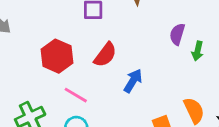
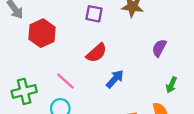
green arrow: (198, 51) -> (171, 85), moved
red hexagon: (57, 56) -> (42, 33), moved

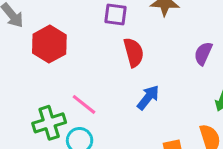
red semicircle: (96, 53) -> (134, 52), moved, turned -60
green cross: (24, 91) -> (49, 123), moved

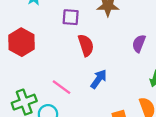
pink line: (84, 104) -> (61, 87), moved

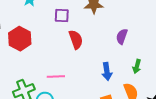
blue arrow: (99, 79) -> (107, 71), moved, turned 138
pink line: (61, 87) -> (56, 77), turned -36

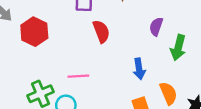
green arrow: (137, 66) -> (178, 48), moved, size x1.5

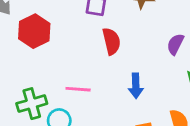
blue arrow: (139, 69) -> (136, 86), moved

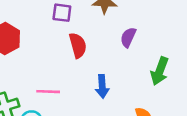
purple semicircle: (175, 44) -> (128, 37), moved

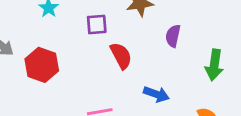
blue arrow: (102, 86) -> (156, 94), turned -55

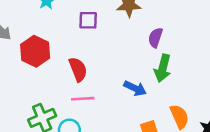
red semicircle: (121, 56) -> (78, 69), moved
green arrow: (214, 65) -> (163, 68), moved

